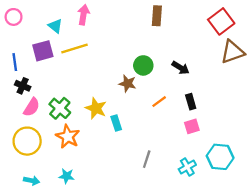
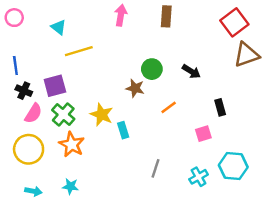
pink arrow: (84, 15) -> (121, 15), moved
purple square: (43, 51) -> (55, 86), moved
black rectangle: (191, 102) -> (220, 107), moved

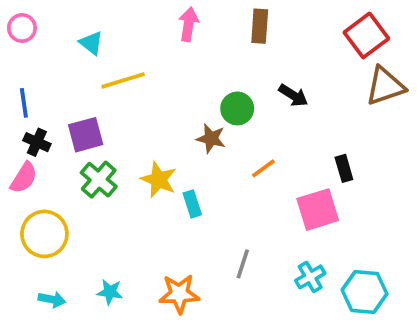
black arrow: (191, 71) -> (293, 95), moved
pink semicircle: (33, 113) -> (24, 178), moved
pink square: (203, 134) -> (318, 210), size x1.6
orange star: (72, 144) -> (179, 294), moved, turned -30
cyan hexagon: (233, 166) -> (365, 292), moved

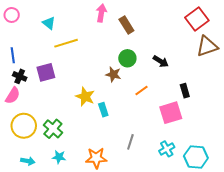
brown rectangle: (260, 26) -> (126, 25), moved, turned -36
black arrow: (293, 95) -> (161, 61), moved
green cross: (99, 180) -> (53, 129), moved

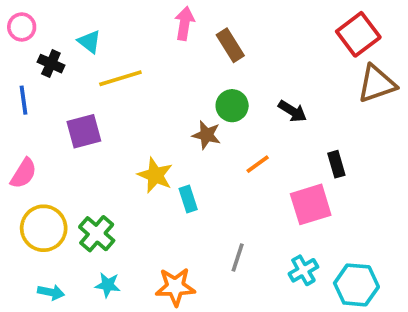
black cross: (20, 76) -> (51, 64), moved

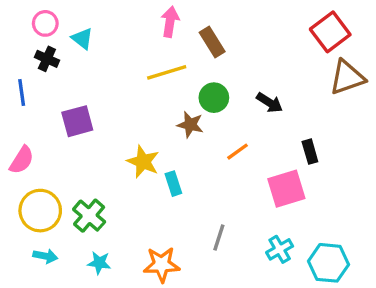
pink circle: (22, 27) -> (45, 23), moved
yellow line: (120, 78) -> (167, 72), moved
cyan arrow: (51, 292) -> (45, 256), moved

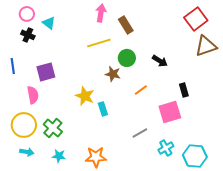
blue line: (22, 93) -> (13, 66), moved
pink semicircle: (22, 160) -> (33, 95), moved, turned -42
gray line: (219, 238) -> (140, 133), moved, turned 42

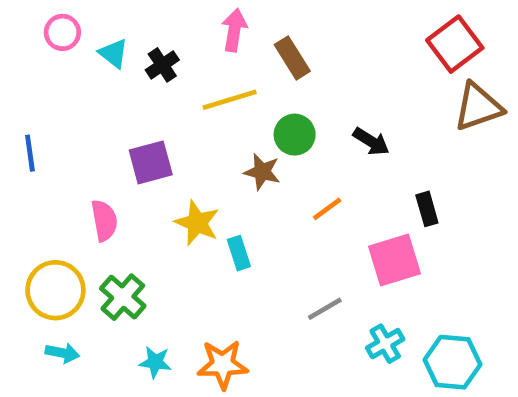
black cross: (28, 35) -> (162, 65), moved, turned 32
purple square: (46, 72) -> (151, 162), moved
pink semicircle: (33, 95) -> (104, 221), moved
cyan star: (59, 156) -> (155, 362), moved

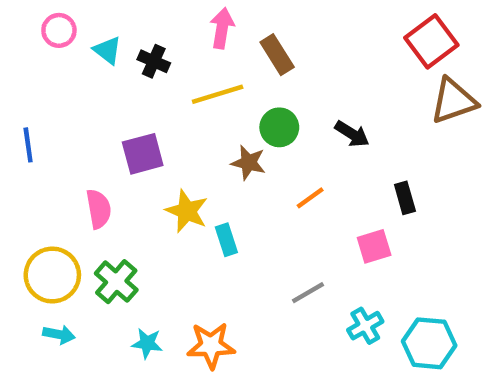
black cross: (162, 65) -> (154, 61), turned -32
pink square: (394, 260) -> (374, 246), size x0.7

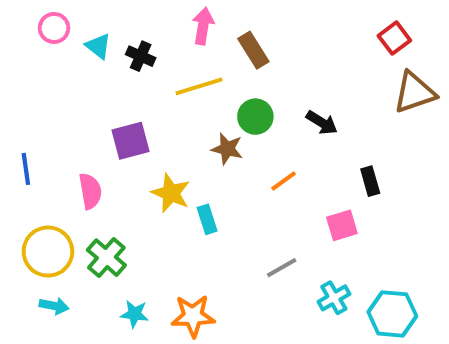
red square: (431, 41) -> (394, 38), size x0.7
blue line: (28, 145) -> (26, 169), moved

